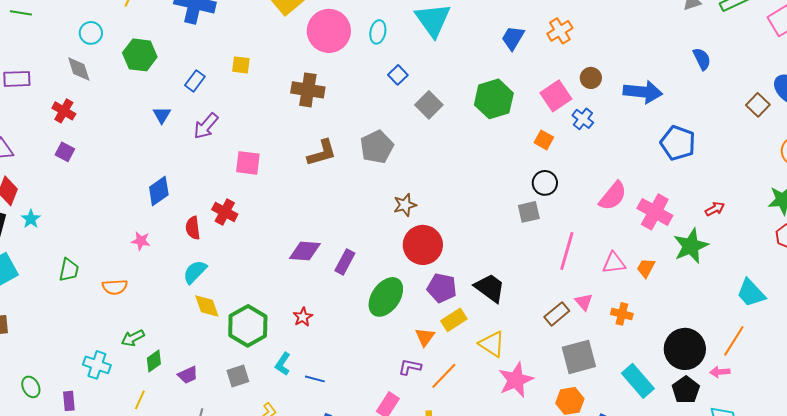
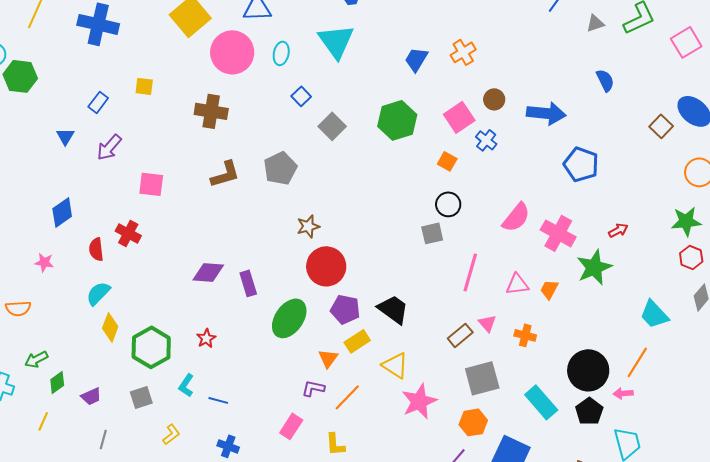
green hexagon: (140, 55) -> (20, 76), moved
purple rectangle: (345, 262) -> (248, 283), turned -45
yellow diamond: (207, 306) -> (110, 327), turned 40

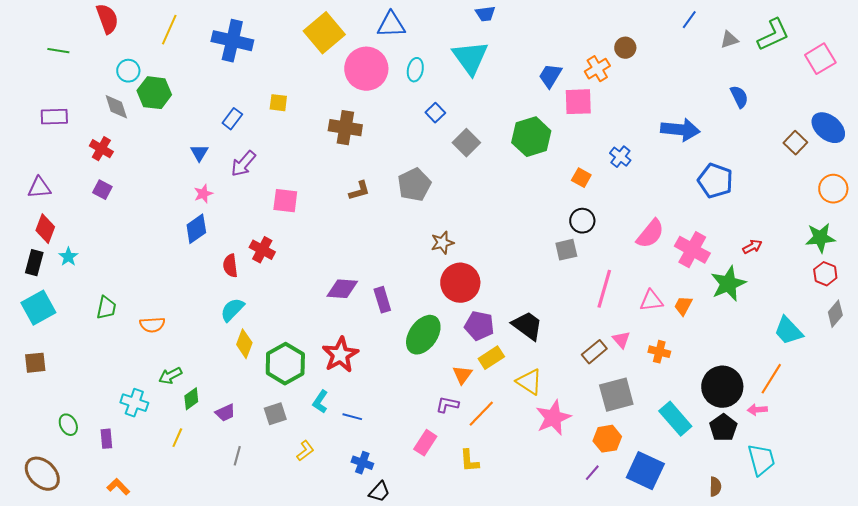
brown circle: (494, 99) -> (625, 48), moved
pink square: (459, 117) -> (578, 102), moved, turned 32
brown L-shape: (225, 174) -> (359, 191), size x0.7
pink star: (44, 262) -> (203, 194), moved, turned -30
red star: (206, 338) -> (340, 355), size x1.8

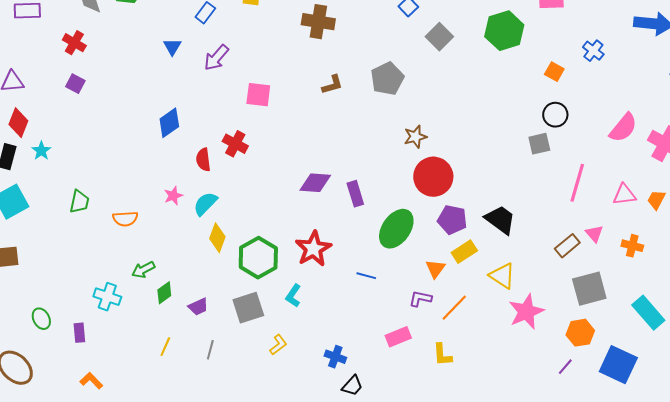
pink star: (203, 194) -> (173, 196), moved
gray square: (275, 414) -> (248, 308), size x1.4
blue line: (352, 417) -> (366, 276), moved
yellow line: (177, 438) -> (165, 347), moved
pink rectangle: (425, 443) -> (398, 337), turned 35

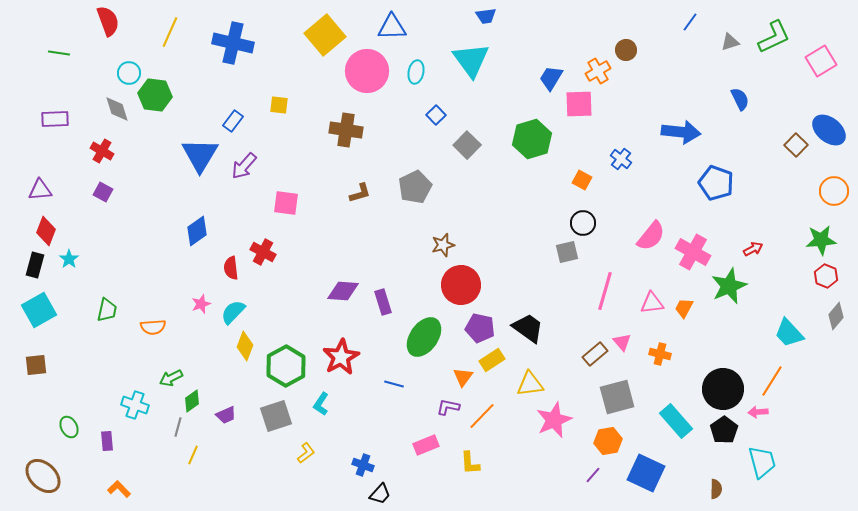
blue triangle: (172, 47) -> (200, 155), size x2.0
yellow triangle: (502, 276) -> (530, 384), turned -40
gray line: (210, 350) -> (178, 427), moved

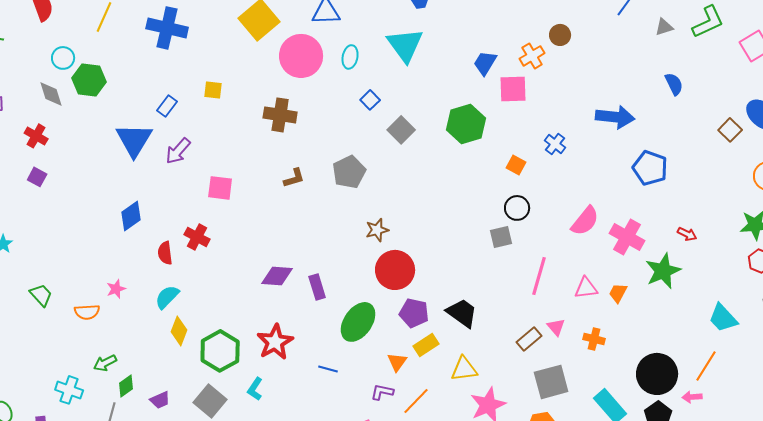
red arrow: (753, 249) -> (687, 234), turned 54
pink star: (201, 304) -> (116, 289), moved
green trapezoid: (107, 310) -> (41, 295), turned -55
gray square: (276, 416) -> (210, 401), turned -32

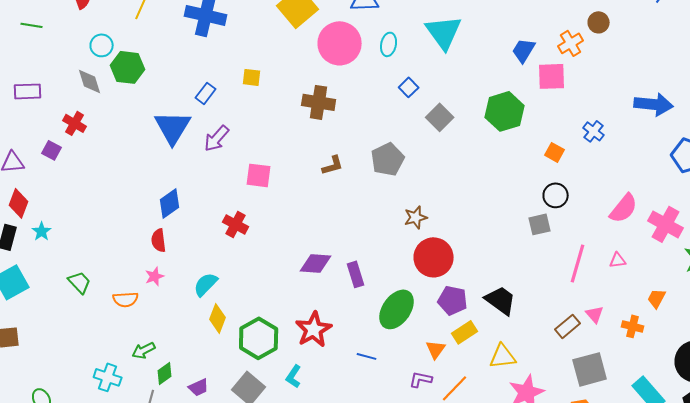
purple square: (37, 177) -> (52, 150), moved
red semicircle: (165, 253) -> (159, 240), moved
pink triangle: (586, 288) -> (618, 260), moved, size x0.7
orange trapezoid: (618, 293) -> (657, 298), moved

